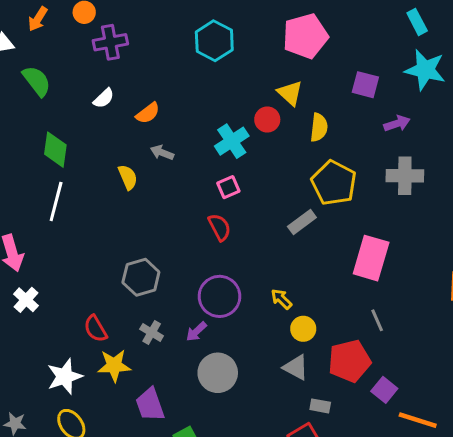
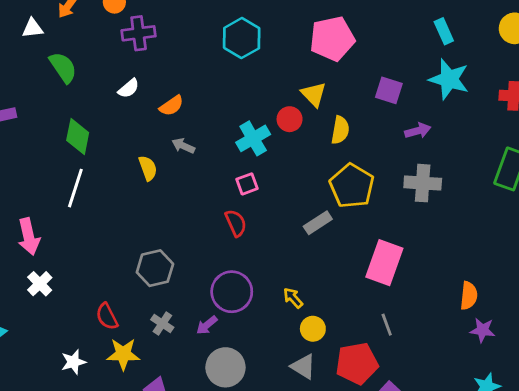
white star: (65, 376) -> (73, 362), size x0.7

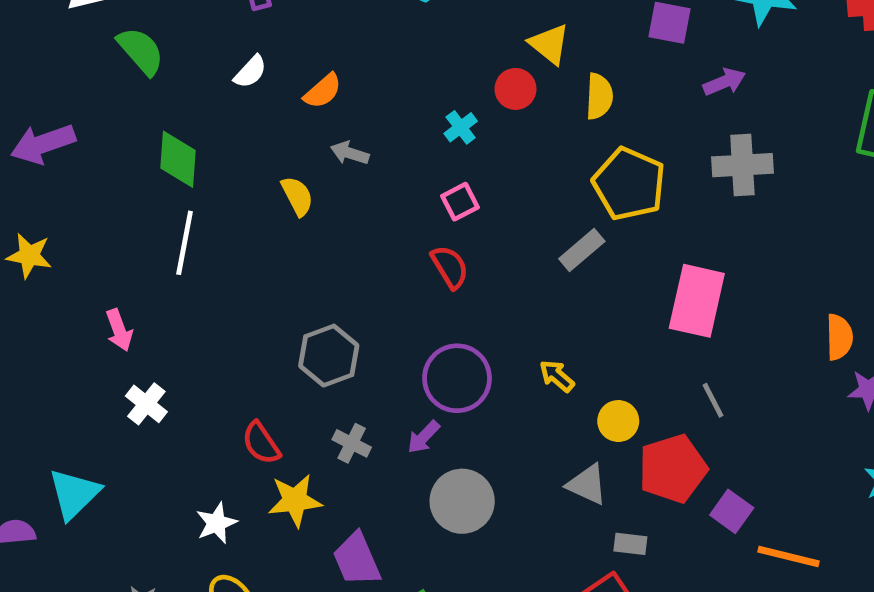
cyan cross: (253, 138) -> (461, 127), size x0.6
pink arrow: (29, 237) -> (119, 330), size x0.7
yellow circle: (313, 329) -> (618, 421), moved

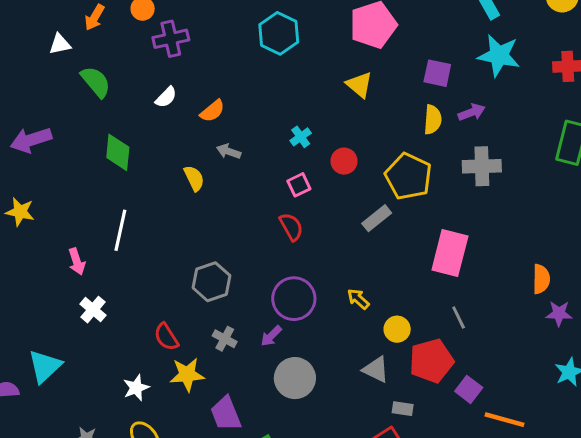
red circle: (515, 89) -> (344, 161), moved
yellow semicircle: (599, 96) -> (433, 120), moved
white line: (185, 243) -> (120, 230), moved

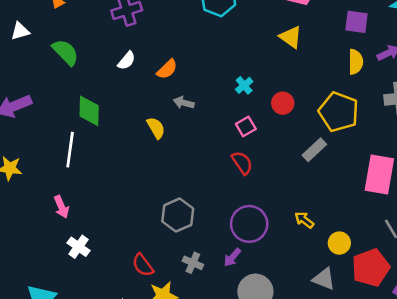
white triangle: (60, 44) -> (20, 31), moved
white line: (120, 230) -> (70, 150), moved

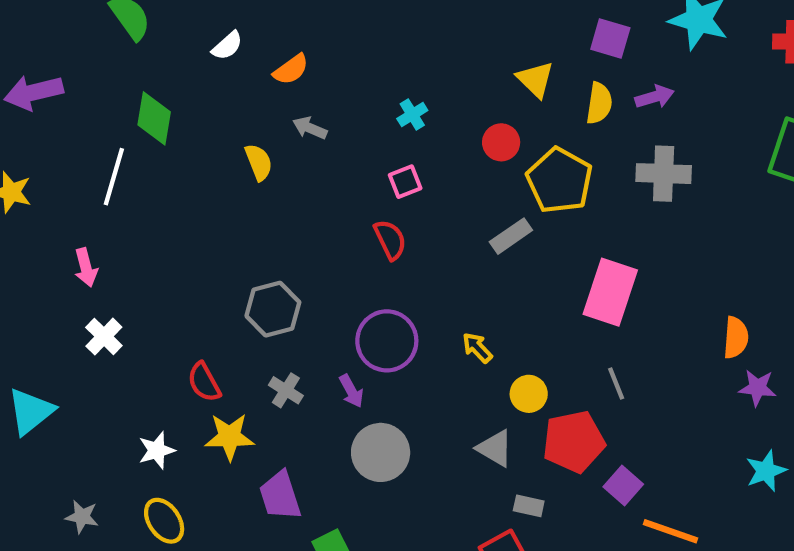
yellow triangle: (291, 37) -> (535, 79), moved
red circle: (283, 103) -> (501, 142), moved
purple arrow: (232, 257) -> (351, 391), turned -78

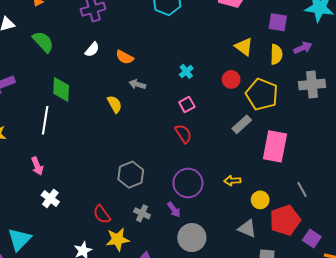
orange semicircle: (291, 69) -> (125, 57), turned 72
pink rectangle: (610, 292) -> (275, 146), moved
yellow arrow: (477, 348) -> (232, 181), turned -42

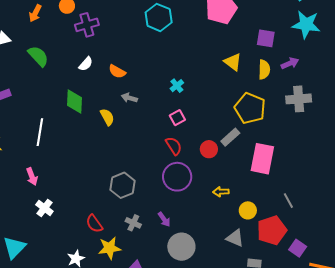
red circle: (231, 79) -> (209, 149), moved
green diamond: (61, 89) -> (74, 101), moved
purple circle: (188, 183) -> (177, 177), moved

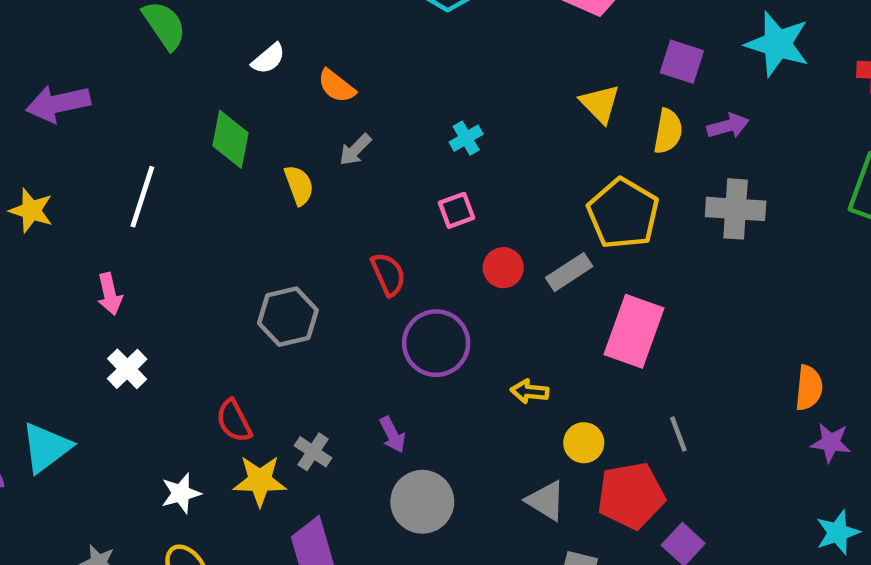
gray arrow: (129, 98) -> (355, 150), turned -70
red semicircle: (174, 146) -> (388, 274), moved
red circle: (209, 149) -> (503, 268), moved
gray hexagon: (122, 185) -> (288, 317), moved
gray cross: (133, 223) -> (313, 452), moved

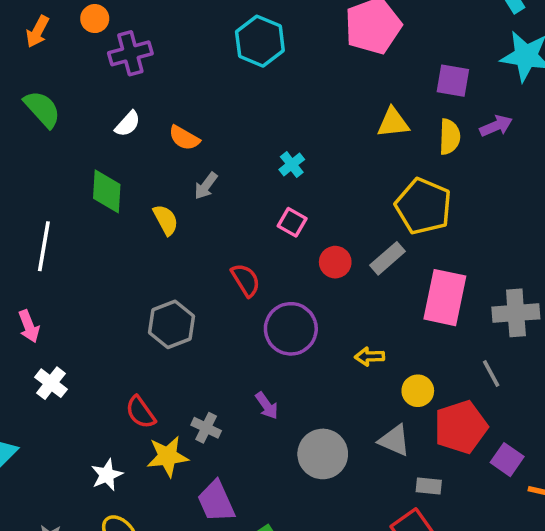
yellow triangle: (600, 104) -> (393, 123), turned -44
gray cross: (736, 209) -> (516, 313), moved
pink square: (456, 210) -> (292, 222), turned -32
gray circle: (422, 502) -> (323, 454), moved

